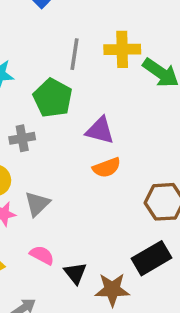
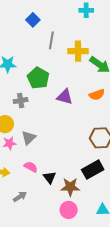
gray line: (74, 54) -> (51, 40), moved
orange semicircle: (107, 168) -> (97, 95), moved

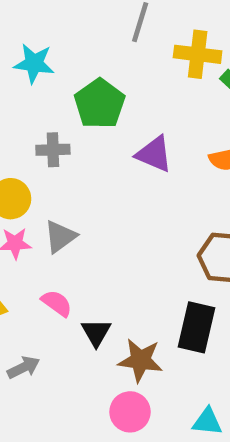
black rectangle: (93, 170) -> (197, 327), turned -55

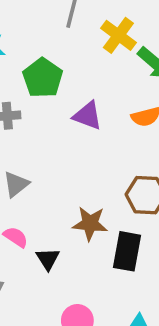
yellow cross: (198, 54) -> (118, 35), turned 32
brown star: (140, 360) -> (90, 223), moved

